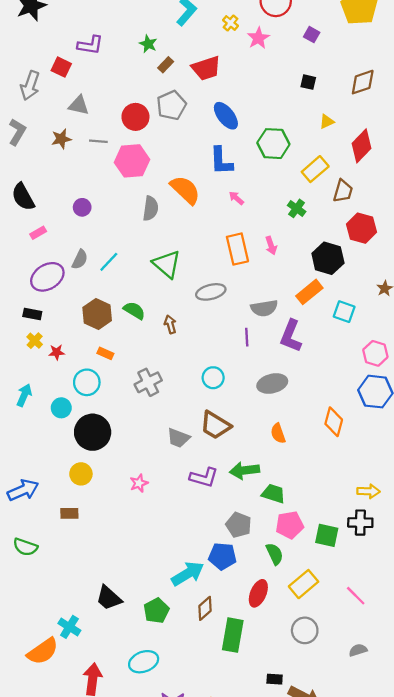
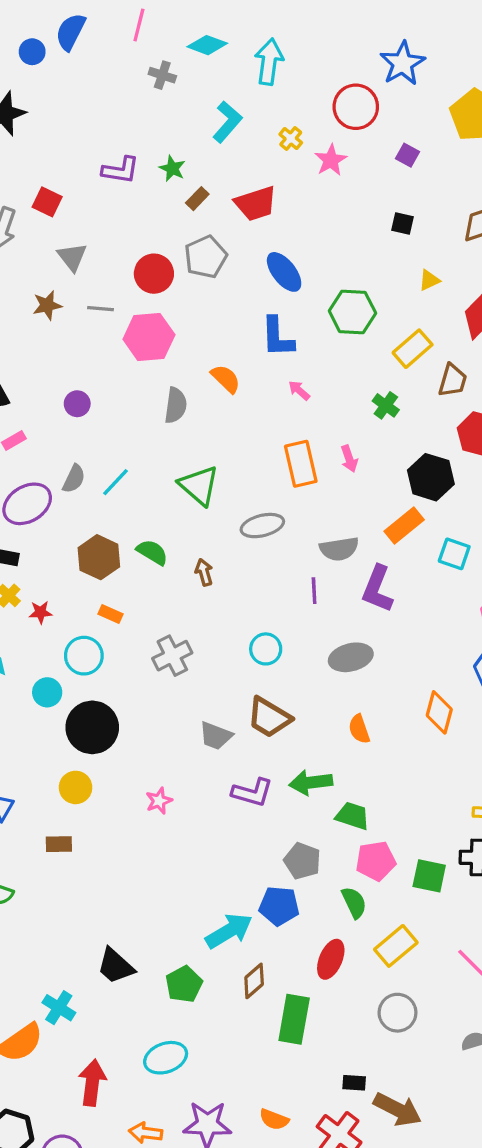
purple L-shape: (90, 45) -> (121, 170), moved
gray triangle: (79, 105) -> (72, 257), turned 40
orange semicircle: (185, 190) -> (226, 379), size x0.7

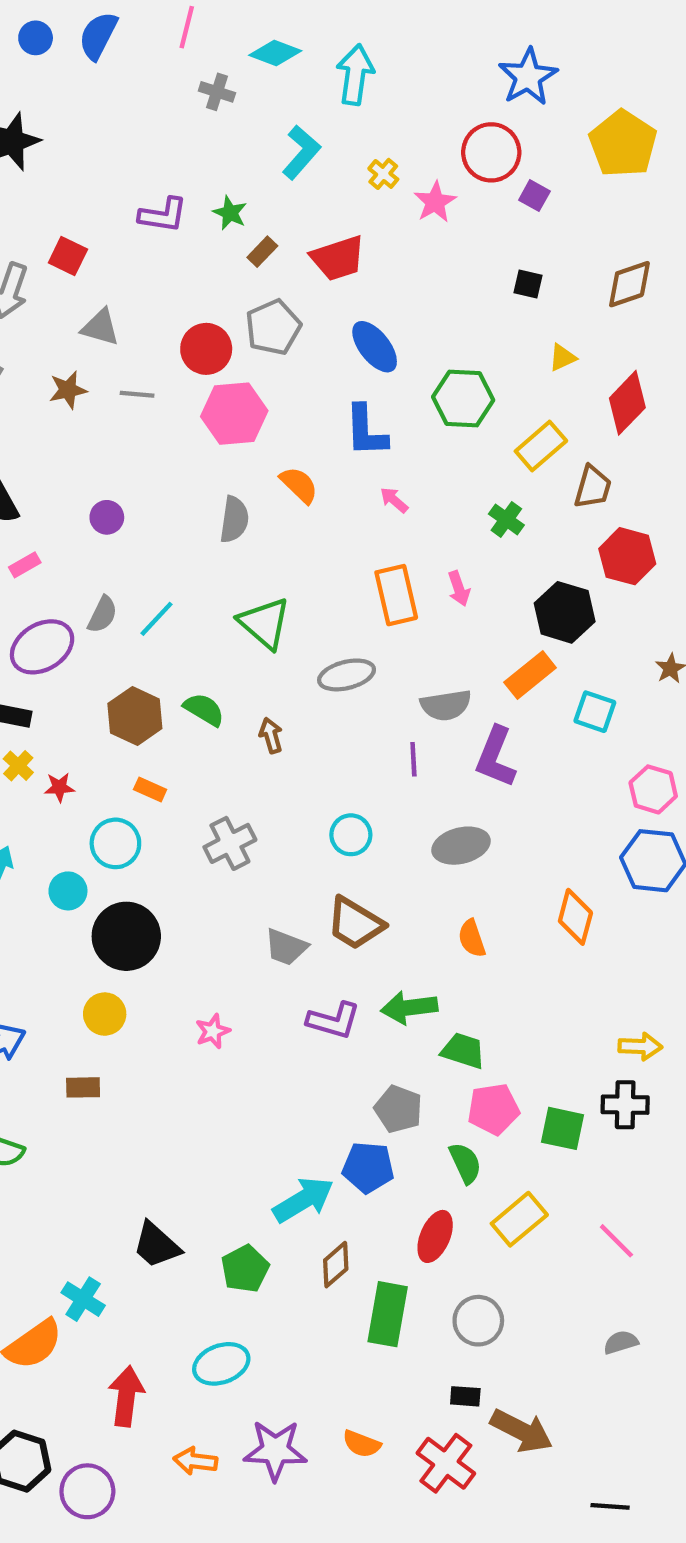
blue circle: (32, 52) -> (36, 38), moved
red circle: (356, 107) -> (491, 152), moved
gray triangle: (72, 257) -> (100, 327), turned -36
pink hexagon: (149, 337) -> (234, 414), moved
gray circle: (398, 1013) -> (478, 1321), moved

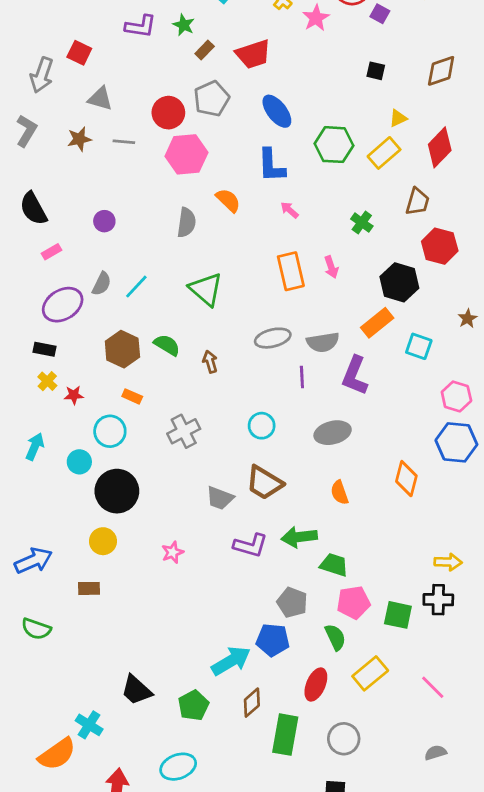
yellow rectangle: (541, 446) -> (384, 153), moved
gray ellipse: (347, 675) -> (273, 338), moved

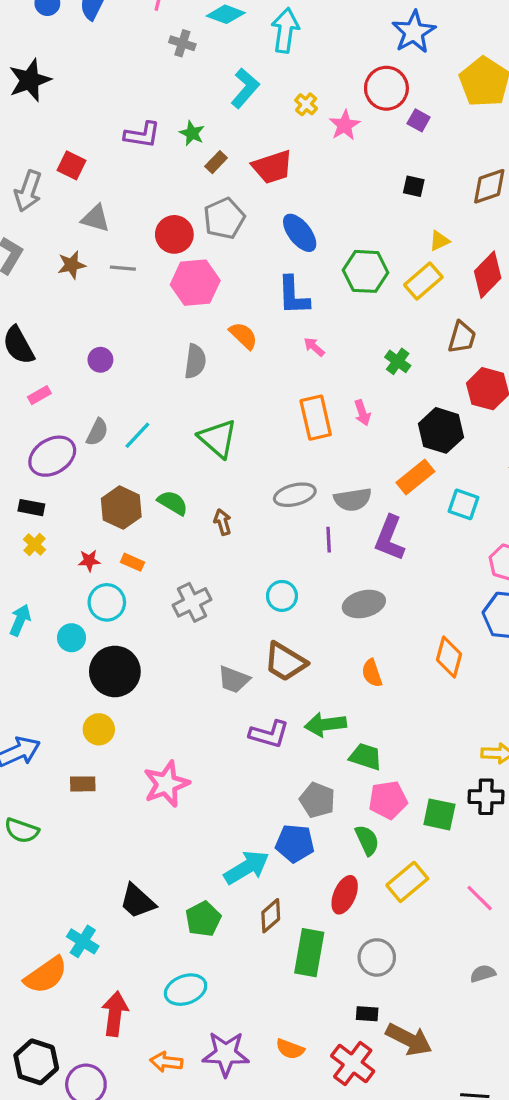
red star: (74, 395) -> (89, 561), moved
pink star: (173, 552) -> (166, 784), moved, size x1.8

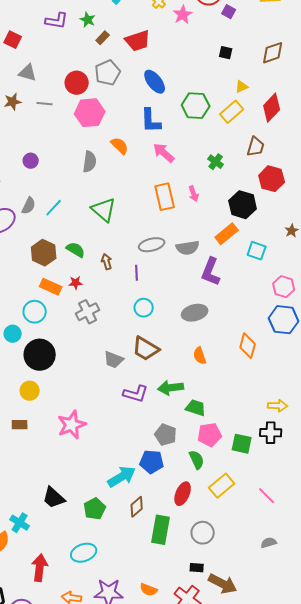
pink arrow: (314, 347) -> (164, 153), size x1.6
purple line: (329, 540) -> (137, 273), moved
red star: (89, 561) -> (76, 283), moved
orange rectangle: (133, 562) -> (51, 287), size x1.5

